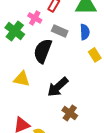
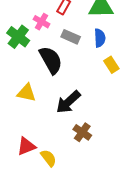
black semicircle: (43, 51) -> (51, 60), turned 130

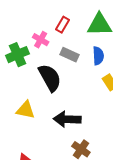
green cross: (18, 37) -> (18, 55), turned 30
black arrow: (68, 102) -> (67, 119), turned 44

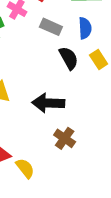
black semicircle: (50, 78) -> (69, 58), moved, size x0.7

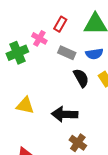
blue semicircle: (85, 28) -> (94, 54), turned 84

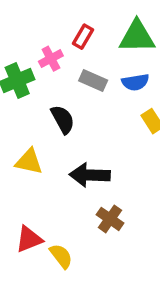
pink cross: (39, 38) -> (51, 59), turned 32
black semicircle: (81, 78) -> (63, 119), moved

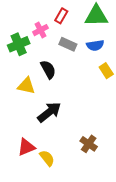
yellow triangle: (29, 162) -> (26, 86), moved
black arrow: (90, 175) -> (49, 112), moved, turned 140
brown cross: (110, 219) -> (89, 144), moved

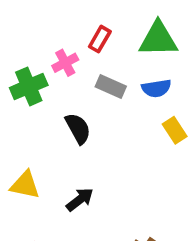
yellow triangle: (26, 86) -> (25, 185), moved
black arrow: (49, 112) -> (80, 200), size x0.7

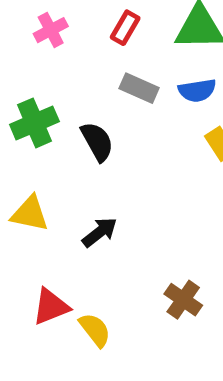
pink cross: (65, 63) -> (51, 30), moved
green cross: (29, 86) -> (34, 123), moved

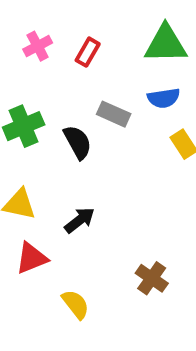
red rectangle: (125, 28) -> (88, 52), moved
gray rectangle: (139, 88) -> (114, 114), moved
red triangle: (51, 307) -> (32, 258), moved

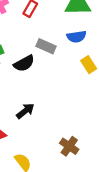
black semicircle: (78, 142) -> (24, 63), turned 90

